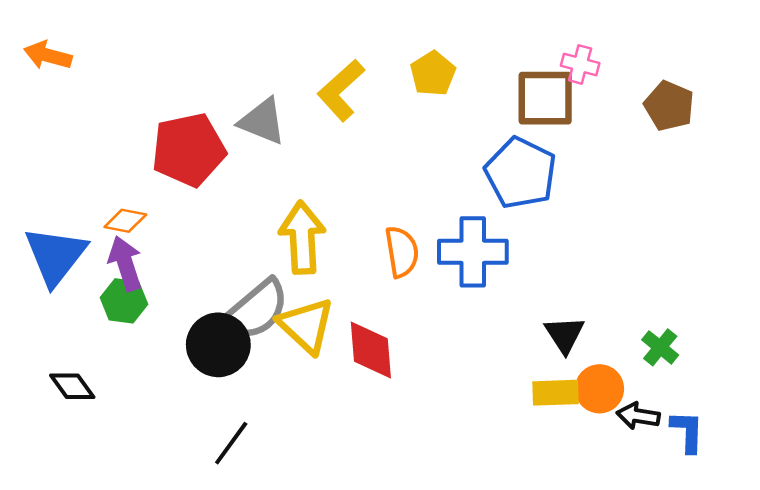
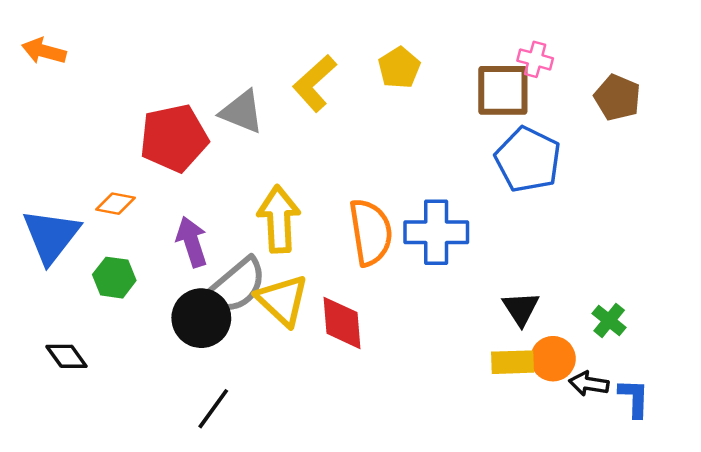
blue pentagon: (521, 173) -> (528, 160), moved
orange semicircle: (402, 252) -> (371, 232), size x1.4
purple arrow: (125, 263) -> (192, 242), moved

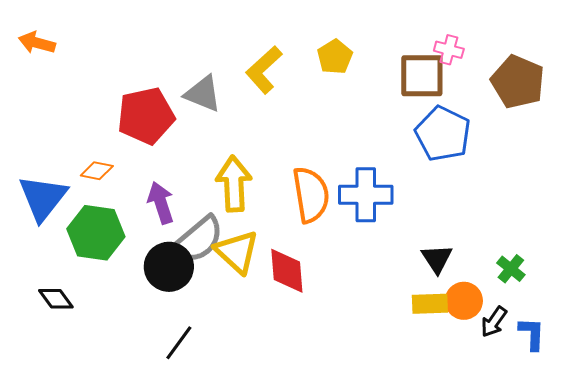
brown pentagon: (617, 98) -> (518, 82), size x1.4
green hexagon: (114, 278) -> (96, 233), size x1.6
black arrow: (589, 384) -> (494, 322), turned -64

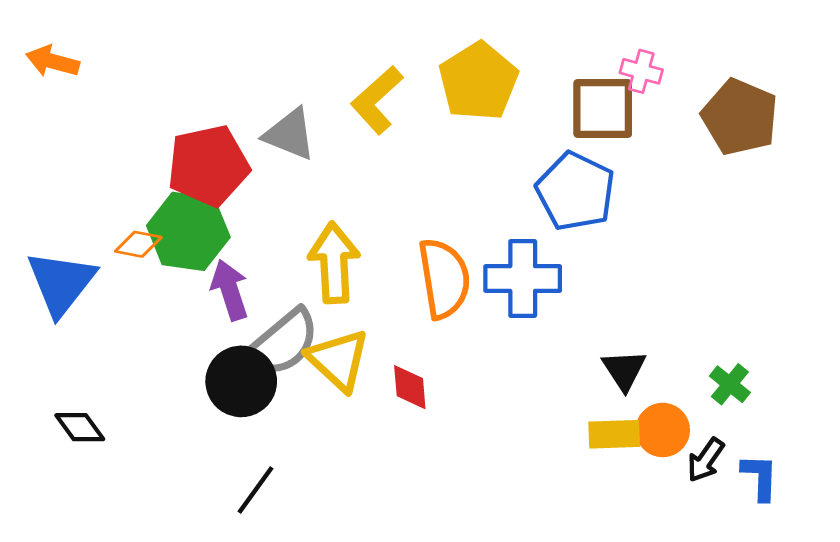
yellow pentagon: (335, 57) -> (478, 81), size x1.6
blue pentagon: (443, 134) -> (576, 191), moved
green hexagon: (96, 233) -> (188, 231), moved
red diamond: (287, 271) -> (410, 387), size x0.7

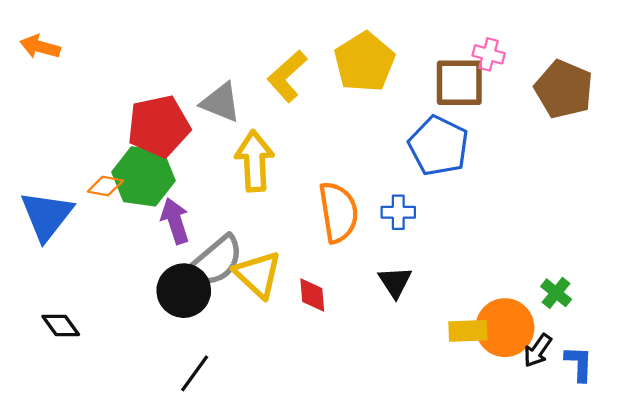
yellow arrow: (334, 263) -> (255, 161), moved
blue cross: (523, 279) -> (398, 212), size x0.6
black triangle: (624, 370) -> (395, 282), moved
orange circle: (663, 430) -> (505, 328), size x1.4

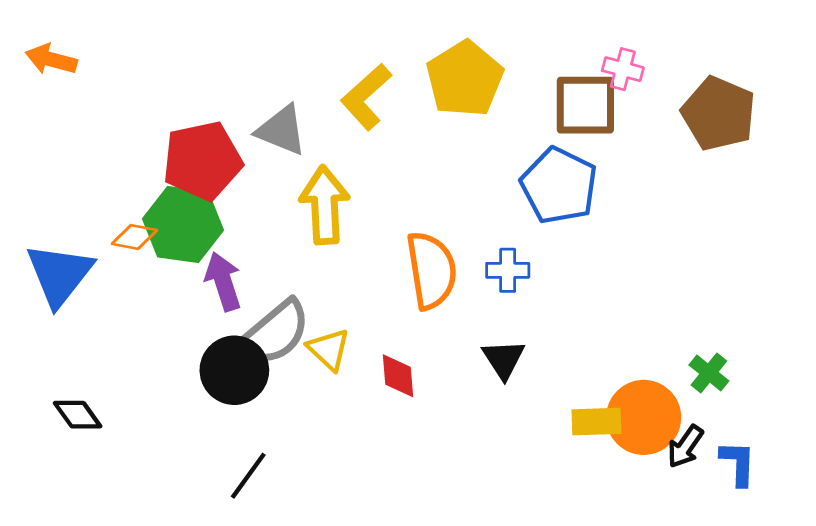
yellow triangle: (258, 274) -> (329, 349), size x0.7

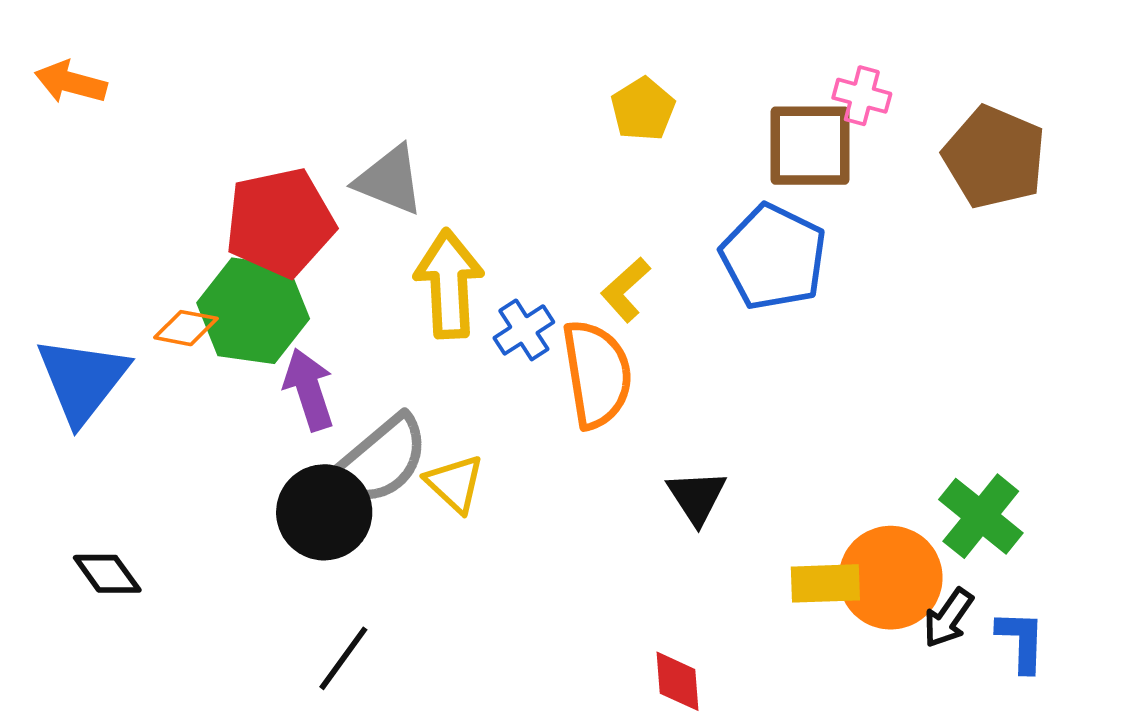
yellow pentagon: (465, 79) -> (643, 109), size x0.6
yellow L-shape: (366, 97) -> (626, 290), moved, size x0.7
blue cross: (508, 270) -> (524, 330), moved, turned -33
green cross: (709, 373) -> (981, 516), size x1.5
red diamond: (398, 376) -> (677, 681), moved

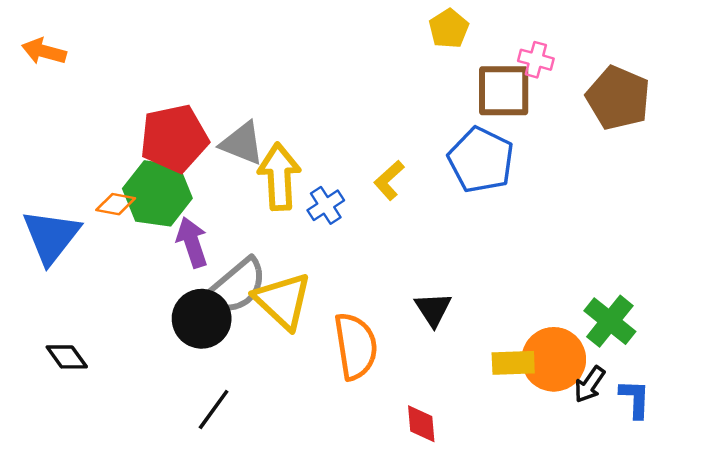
yellow pentagon: (643, 109) -> (449, 29), moved
gray triangle: (389, 180) -> (242, 143), moved
orange semicircle: (597, 374) -> (356, 346), moved
yellow triangle: (455, 484) -> (283, 301), size x1.6

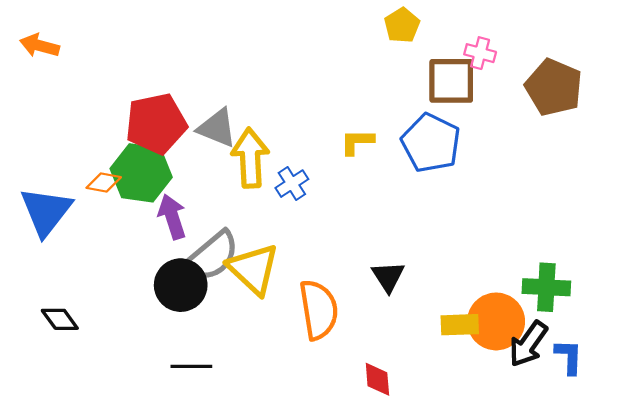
yellow L-shape: (389, 180) -> (357, 142), moved, turned 42
green cross: (610, 321) -> (546, 287), turned -36
black arrow: (590, 384) -> (528, 344), size x1.4
black line: (214, 409) -> (191, 366), turned 54

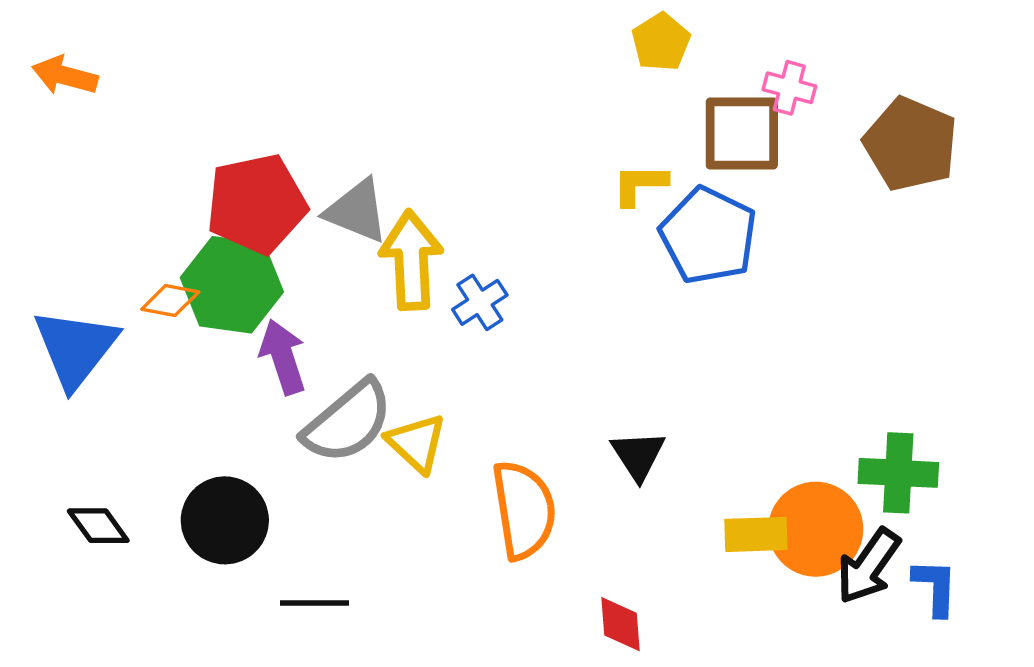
yellow L-shape: (357, 142) -> (640, 185), moved
yellow triangle: (253, 269) -> (417, 443), size x0.7
black circle: (181, 285) -> (225, 520), moved

